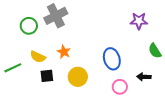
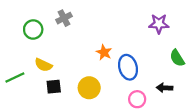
gray cross: (56, 16) -> (64, 18), size x0.6
orange star: (64, 52) -> (104, 52), moved

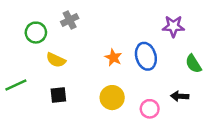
yellow semicircle: (43, 65) -> (56, 60), moved
blue ellipse: (128, 67) -> (146, 56), moved
yellow circle: (89, 88) -> (112, 98), moved

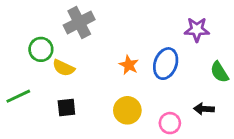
gray cross: (70, 20) -> (79, 22), size x1.5
green circle: (36, 33) -> (41, 49), moved
blue ellipse: (146, 56) -> (166, 64), turned 36

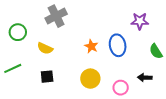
green circle: (41, 49) -> (18, 32), moved
blue ellipse: (166, 64) -> (118, 45), turned -30

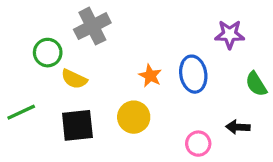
green circle: (18, 32) -> (48, 53), moved
black square: (47, 77) -> (77, 125), size x1.5
yellow circle: (90, 79) -> (134, 117), moved

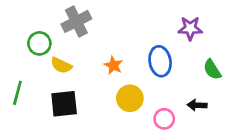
orange star: (150, 76) -> (113, 65), moved
green line: (21, 112) -> (17, 93), turned -50
yellow circle: (134, 117) -> (130, 98), moved

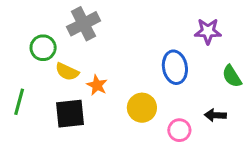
orange star: (113, 65) -> (97, 85), moved

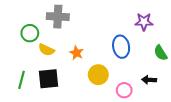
gray cross: (84, 24) -> (58, 17), turned 30
orange star: (97, 85) -> (76, 53), moved
green line: (19, 102) -> (22, 80), moved

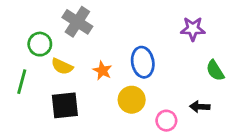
gray cross: (58, 17) -> (77, 22), turned 30
blue ellipse: (121, 47) -> (143, 62), moved
green line: (22, 80) -> (22, 82), moved

